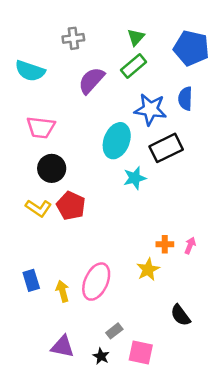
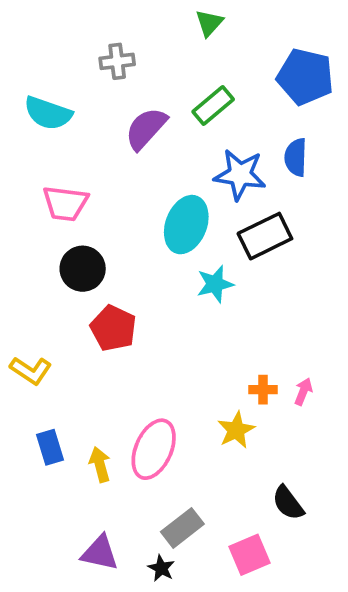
green triangle: (136, 37) -> (209, 23), moved
yellow L-shape: (38, 208) -> (31, 370), moved
gray rectangle: (114, 331) -> (182, 528), size x1.5
pink square: (141, 353) -> (250, 555), moved, turned -35

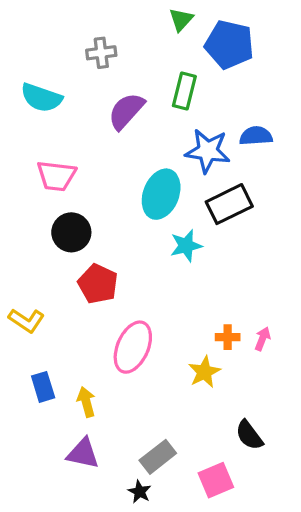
blue pentagon: (305, 77) -> (229, 44), moved
green rectangle: (213, 105) -> (184, 91), turned -36
blue semicircle: (296, 157) -> (256, 136), turned 84
pink ellipse: (154, 449) -> (133, 347), moved
purple triangle: (100, 553) -> (83, 453), moved

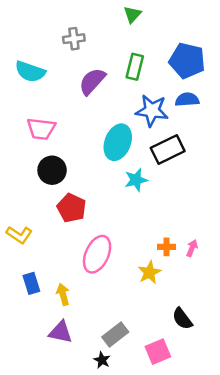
blue pentagon: (229, 44) -> (187, 61), moved

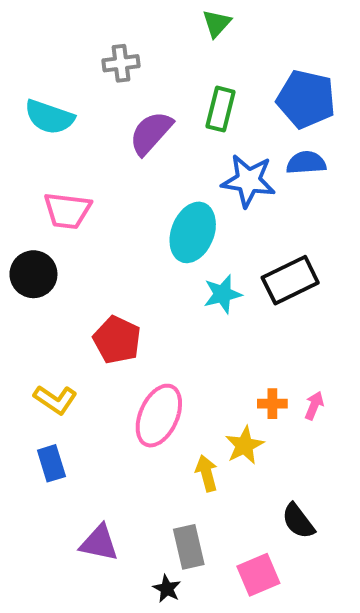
black rectangle: (168, 149) -> (290, 280), moved
black circle: (52, 170) -> (33, 274), moved
yellow L-shape: (19, 235) -> (55, 400), moved
yellow arrow: (63, 294) -> (207, 473), moved
gray rectangle: (115, 335) -> (189, 547), turned -65

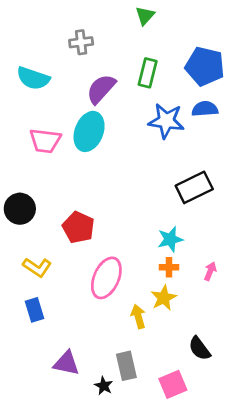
cyan ellipse: (193, 232) -> (89, 131), moved
black circle: (33, 274) -> (20, 209), moved
cyan star: (223, 294) -> (170, 239), moved
orange cross: (272, 404) -> (169, 267), moved
black star: (167, 589) -> (104, 386), moved

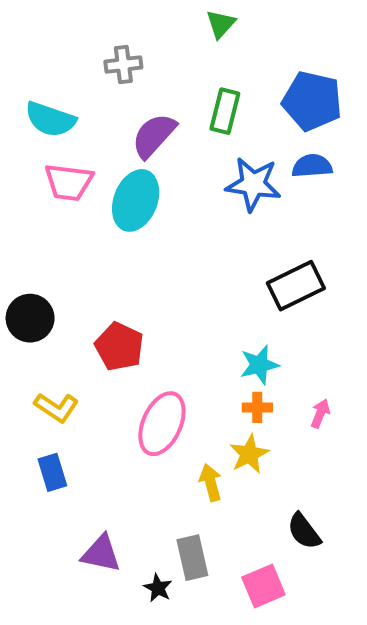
pink trapezoid: (45, 141) -> (69, 182), moved

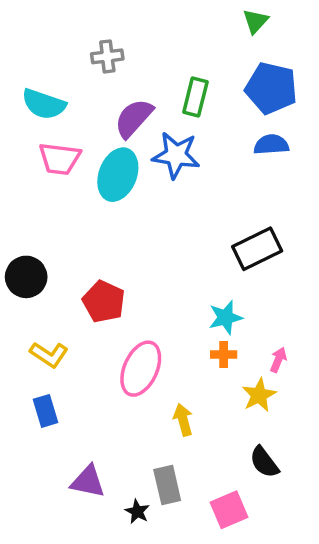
green triangle: (221, 24) -> (255, 21), moved
blue star: (253, 184) -> (176, 155), moved
yellow star: (249, 454) -> (259, 395), moved

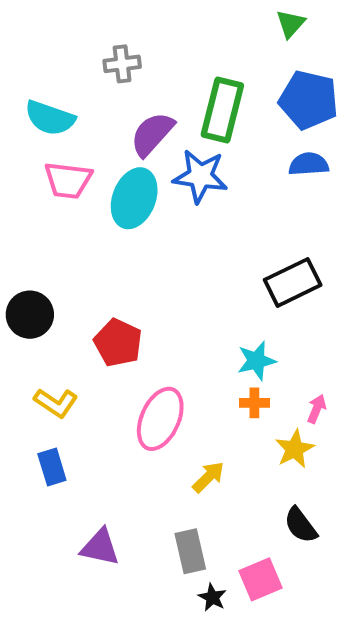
green rectangle: (195, 97) -> (222, 110), size x1.4
yellow arrow: (183, 420) -> (208, 477), turned 60
black star: (137, 511) -> (212, 597), moved

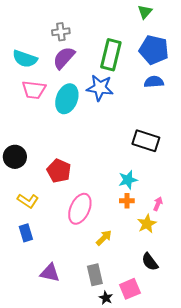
purple semicircle: (152, 134) -> (64, 58), moved
black rectangle: (293, 282) -> (146, 141), turned 44

